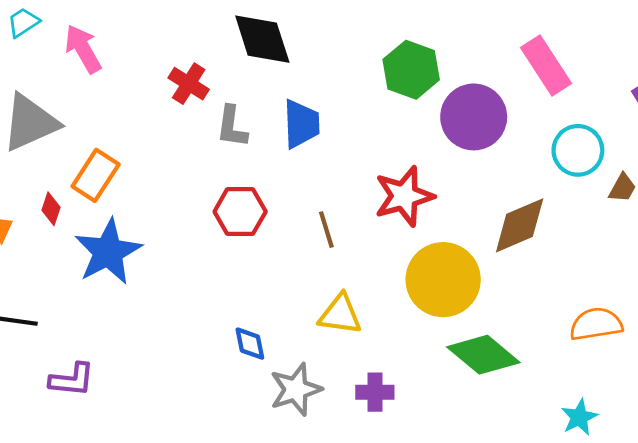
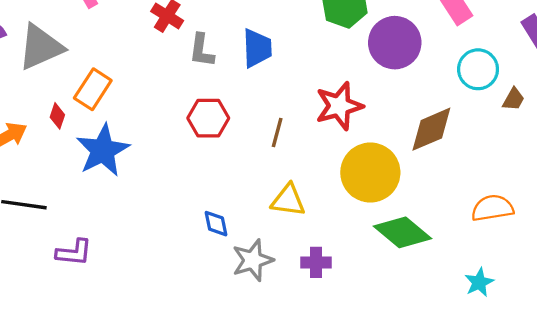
brown line: (326, 230) -> (277, 133), turned 32

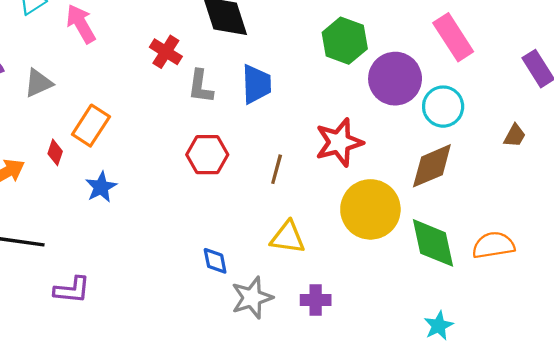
gray triangle: (41, 47) -> (38, 83), size x0.6
cyan circle: (478, 69) -> (443, 107), moved
blue star: (103, 150) -> (101, 187), size x0.6
green diamond: (403, 232) -> (433, 243), moved, turned 38
cyan star: (479, 282) -> (439, 326), moved

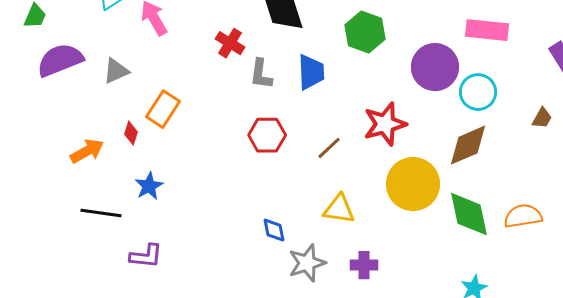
pink rectangle: (453, 37) -> (487, 30), turned -51
green hexagon: (345, 41) -> (365, 32), moved
brown line: (277, 169) -> (329, 148), turned 32
blue star: (101, 187) -> (149, 186), moved

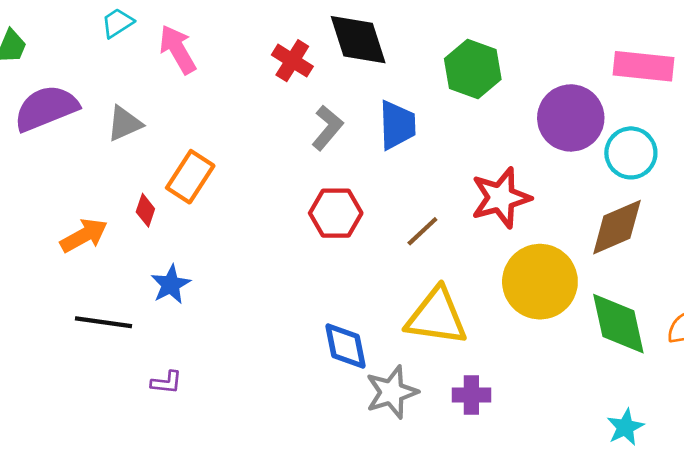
red cross: (230, 43) -> (292, 61), moved
gray L-shape: (261, 74) -> (327, 128), turned -148
yellow triangle: (339, 209) -> (436, 317), size x1.4
blue diamond: (274, 230) -> (345, 346), size x1.4
purple L-shape: (146, 256) -> (166, 382), size x0.7

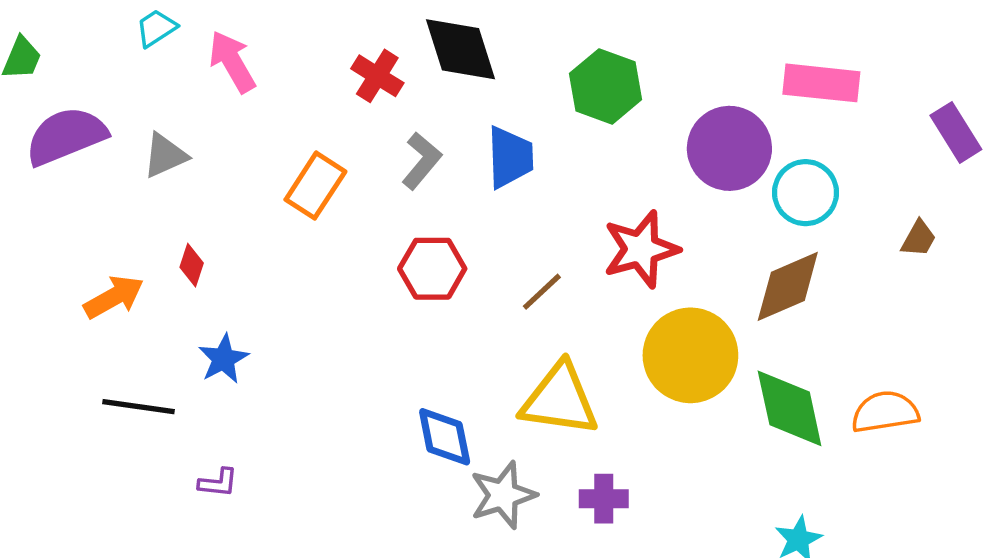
orange rectangle: (190, 177) -> (315, 186), moved

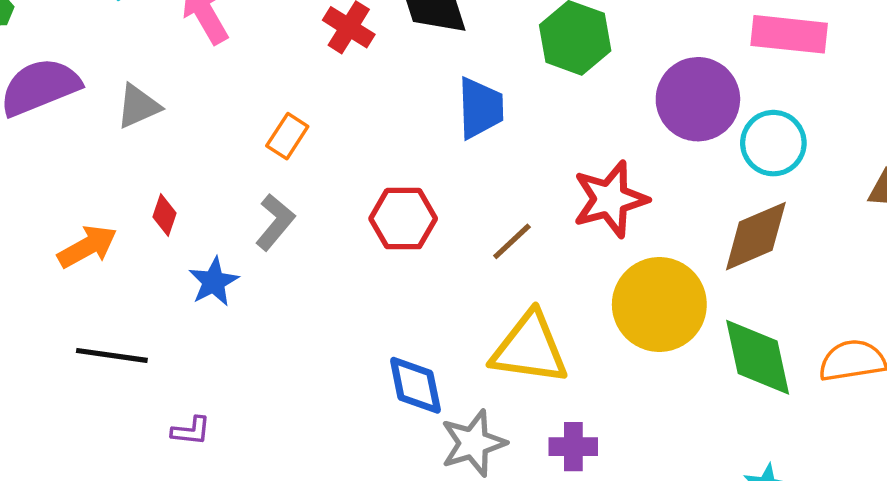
gray L-shape: (422, 161) -> (275, 222), moved
orange rectangle: (315, 186) -> (287, 136), size x0.7
blue star: (223, 359) -> (214, 282), moved

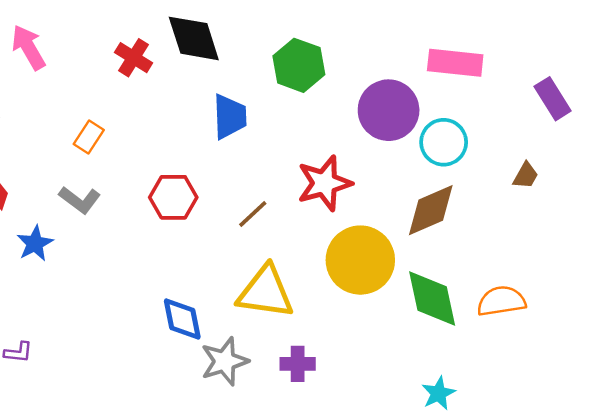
gray L-shape: (275, 222) -> (80, 200), turned 87

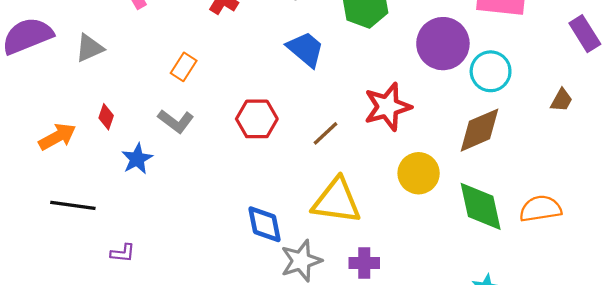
blue trapezoid: (230, 117) -> (306, 49), turned -48
yellow circle: (360, 260) -> (419, 173), size x0.7

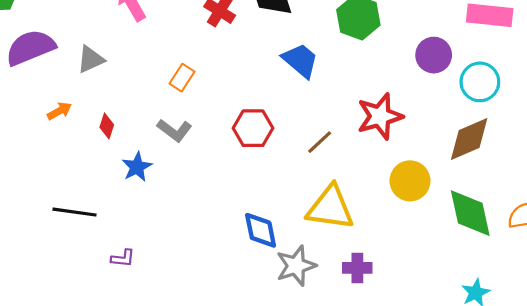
purple circle: (443, 44) -> (434, 55), size x0.7
orange arrow: (57, 137) -> (59, 111), moved, size x0.7

